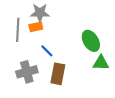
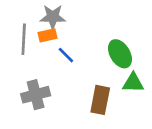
blue line: (47, 51) -> (66, 55), moved
brown rectangle: (58, 74) -> (100, 100), moved

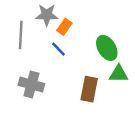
orange rectangle: (47, 35) -> (64, 27), moved, turned -42
gray cross: (36, 95) -> (31, 84), turned 30

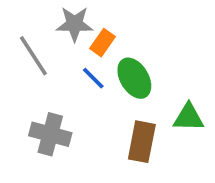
gray line: (21, 35) -> (33, 56), turned -36
green ellipse: (107, 48) -> (134, 78), moved

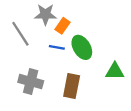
blue line: (93, 78) -> (57, 47), turned -35
brown rectangle: (142, 142) -> (72, 86), moved

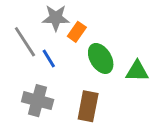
blue line: (57, 47) -> (49, 58), moved, turned 49
green triangle: (115, 71) -> (137, 71), moved

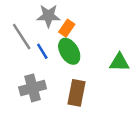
green ellipse: (101, 58) -> (69, 51), moved
gray cross: (38, 101) -> (33, 88), turned -30

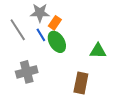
blue line: (42, 51) -> (41, 35), moved
brown rectangle: (77, 93) -> (81, 83), moved

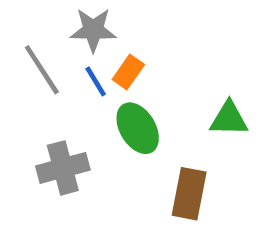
orange rectangle: (55, 23) -> (128, 72), moved
green ellipse: (57, 42) -> (138, 128), moved

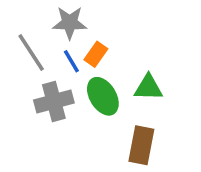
green triangle: (229, 119) -> (148, 88), moved
gray cross: (63, 168) -> (54, 102), moved

